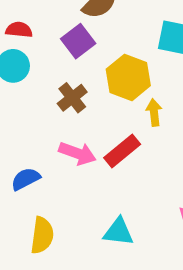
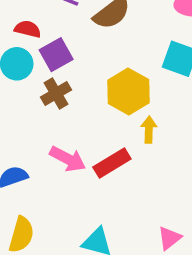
purple square: (78, 41) -> (56, 55), moved
brown cross: (72, 98) -> (56, 94), moved

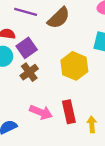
yellow arrow: (149, 130) -> (92, 124), moved
red rectangle: (112, 163) -> (69, 112), turned -65

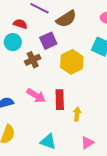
purple square: (27, 48) -> (48, 41), moved

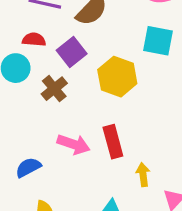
red semicircle: (20, 24) -> (34, 40), moved
yellow arrow: (77, 114) -> (143, 175), moved

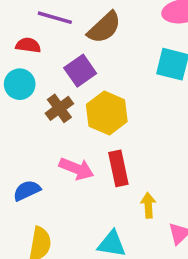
red semicircle: (34, 40) -> (28, 45), moved
yellow hexagon: (117, 77) -> (107, 113), moved

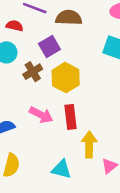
brown semicircle: (104, 27) -> (69, 18), turned -140
yellow arrow: (148, 205) -> (89, 144), size x1.5

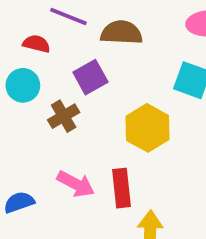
yellow hexagon: (66, 78) -> (147, 128), moved

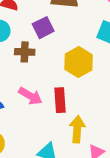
brown cross: (64, 116) -> (25, 52), turned 30

